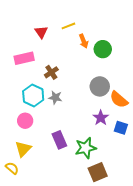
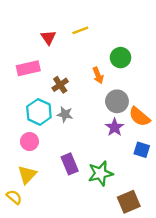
orange arrow: (84, 41) -> (98, 75), moved
purple star: (101, 118) -> (115, 127), moved
brown square: (98, 172) -> (129, 202), moved

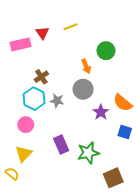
pink rectangle: (28, 68) -> (21, 44), moved
brown cross: (60, 85) -> (41, 77), moved
gray circle: (117, 101) -> (83, 89), moved

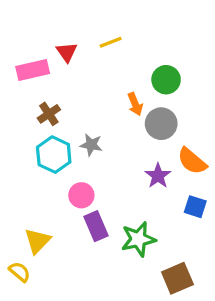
brown cross: (41, 77) -> (49, 114), moved
gray circle: (83, 89) -> (161, 124), moved
gray star: (57, 101) -> (91, 145), moved
pink circle: (26, 125) -> (81, 195), moved

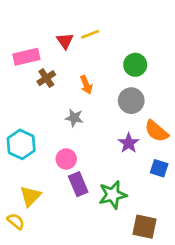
red triangle: (67, 52) -> (65, 41), moved
orange arrow: (135, 104) -> (86, 85), moved
brown cross: (49, 114) -> (46, 78), moved
cyan hexagon: (54, 155) -> (21, 144), moved
brown square: (177, 278) -> (144, 227), turned 35

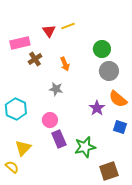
gray circle: (131, 101) -> (109, 71), moved
brown square: (144, 227) -> (109, 171), turned -30

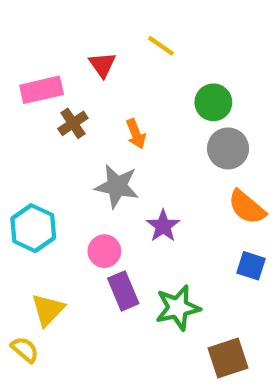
yellow line: (68, 26) -> (161, 46), moved, turned 56
gray star: (56, 89) -> (117, 186), size x1.5
purple star: (97, 108) -> (163, 226), moved

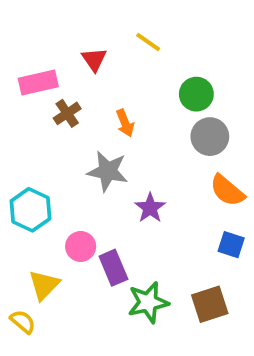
pink circle: (104, 251) -> (81, 246), moved
green star: (178, 308) -> (148, 302), moved
brown square: (228, 358) -> (210, 304), moved

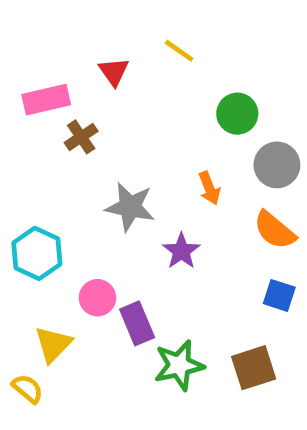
orange arrow: (125, 123) -> (209, 188), moved
gray circle: (210, 137) -> (277, 165), moved

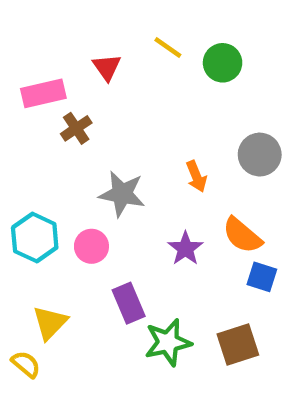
green circle: (237, 114) -> (223, 63), moved
orange semicircle: (275, 230) -> (242, 235), moved
purple star: (181, 251) -> (185, 248), moved
pink circle: (97, 298) -> (91, 246), moved

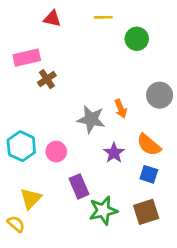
yellow line: (168, 47) -> (103, 17), moved, turned -36
red triangle: (107, 67) -> (52, 19), moved, turned -42
gray star: (122, 194) -> (91, 119), moved
blue square: (262, 277) -> (149, 174), moved

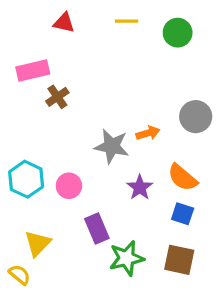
green circle: (137, 39) -> (178, 33), moved
orange arrow: (121, 109) -> (148, 133), turned -84
brown square: (146, 212) -> (179, 260), turned 30

